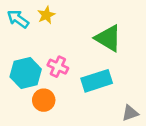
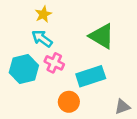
cyan arrow: (18, 19) -> (42, 39), moved
orange circle: (44, 100) -> (69, 102), moved

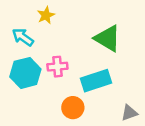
cyan arrow: (42, 39) -> (23, 37), moved
pink cross: (54, 63) -> (57, 67), turned -30

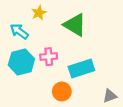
green triangle: (107, 38) -> (75, 25), moved

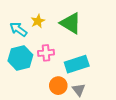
yellow star: (39, 13) -> (38, 21), moved
gray triangle: (110, 96) -> (79, 90), moved, turned -48

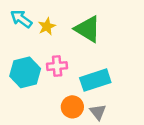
cyan arrow: (18, 29) -> (21, 19), moved

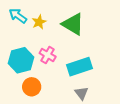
pink cross: (57, 66) -> (48, 55), turned 35
orange circle: (72, 107) -> (32, 87), moved

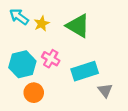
gray triangle: (82, 93) -> (105, 90), moved

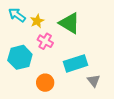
pink cross: (51, 59) -> (45, 41), moved
orange circle: (34, 93) -> (45, 83), moved

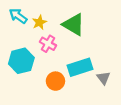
gray triangle: (94, 81) -> (103, 78), moved
orange circle: (45, 83) -> (55, 81), moved

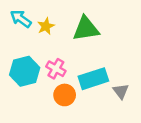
green triangle: (74, 25) -> (86, 29), turned -40
pink cross: (48, 44) -> (56, 69), moved

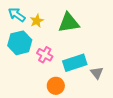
cyan hexagon: (25, 71) -> (20, 43), moved
orange circle: (65, 95) -> (56, 86), moved

